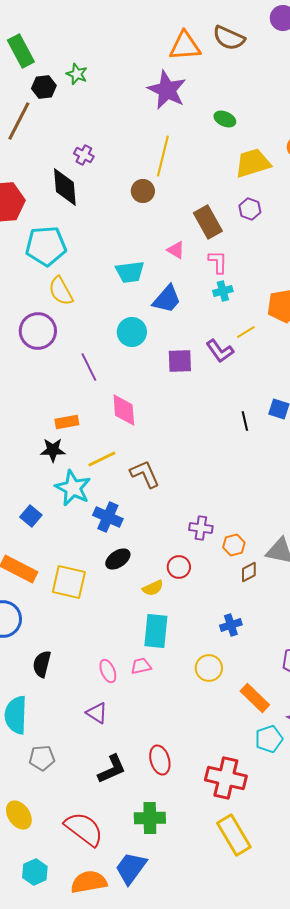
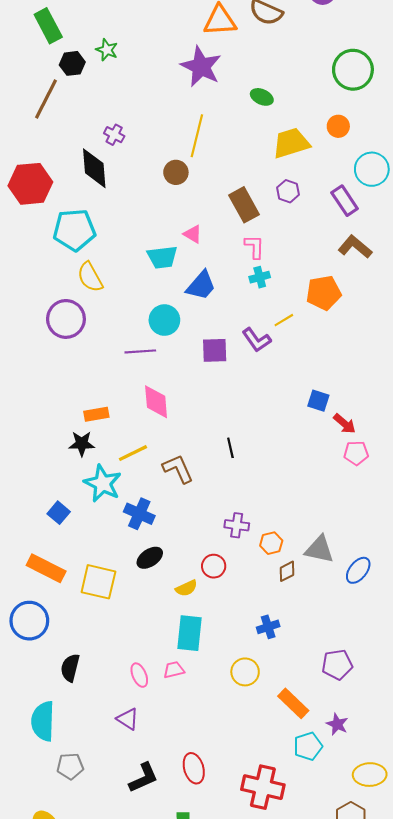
pink triangle: (176, 250) -> (193, 234), moved
purple line: (89, 367) -> (140, 351), moved, turned -68
black line: (245, 421) -> (230, 448), moved

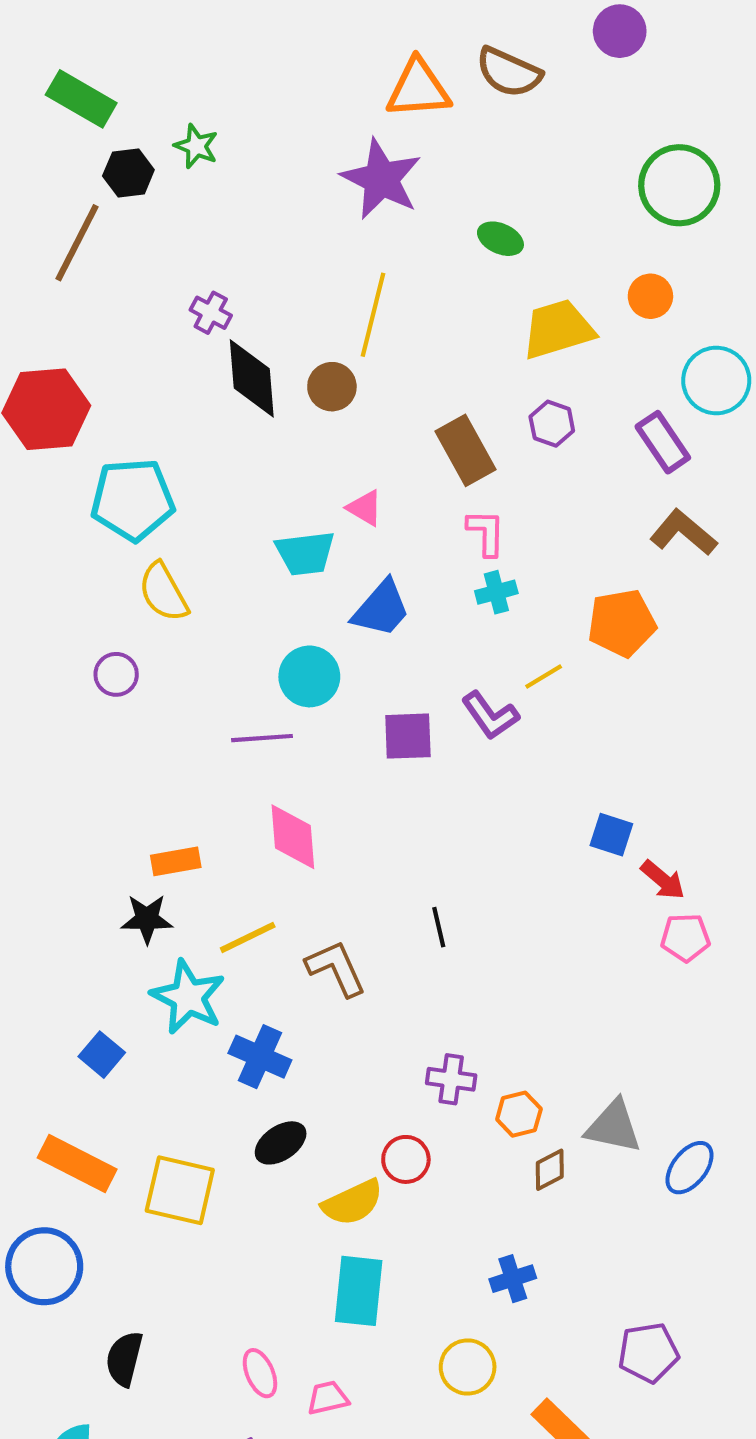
green rectangle: (48, 26) -> (81, 99), turned -32
black diamond: (94, 168) -> (252, 378), moved
purple circle: (66, 319) -> (116, 674), size x0.6
yellow semicircle: (186, 588) -> (352, 1203), size x1.4
pink trapezoid: (174, 670) -> (328, 1398), moved

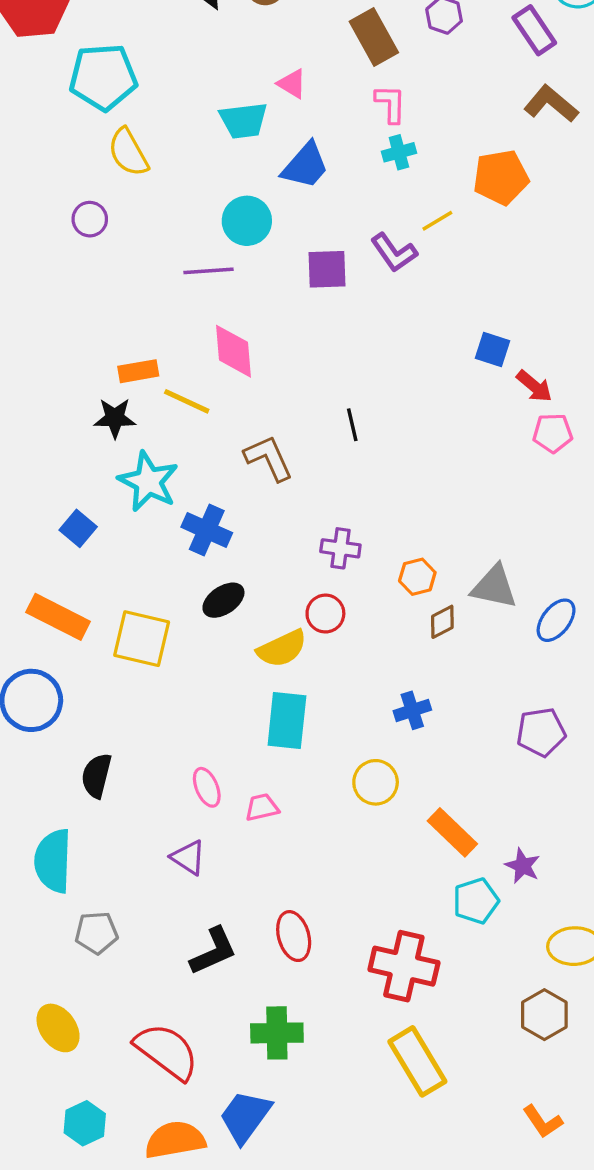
yellow line: (248, 937) -> (187, 401), moved, turned 51
purple cross: (451, 1079) -> (340, 548), moved
purple pentagon: (648, 1353) -> (541, 732), moved

